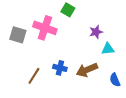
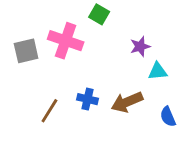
gray square: (18, 35) -> (26, 51), turned -30

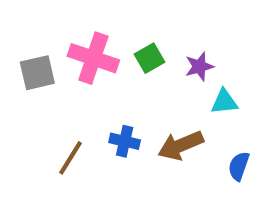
green square: (99, 14) -> (149, 58), moved, turned 30
blue semicircle: (168, 117) -> (239, 166), turned 42

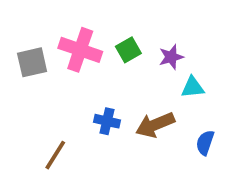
brown line: (71, 158) -> (55, 155), moved

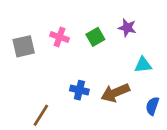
pink cross: (80, 50) -> (59, 37), size x0.6
purple star: (171, 57) -> (127, 28), moved, turned 30

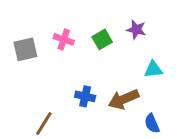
blue semicircle: (152, 106) -> (152, 123), moved, turned -42

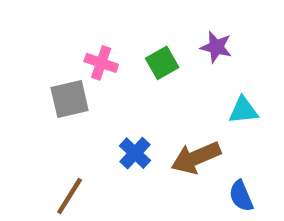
gray square: (25, 49) -> (70, 99), moved
blue cross: (85, 96) -> (135, 153), turned 30

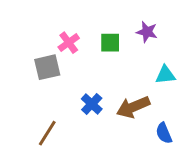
pink cross: (101, 63) -> (69, 43), turned 35
green square: (162, 63) -> (110, 43), turned 30

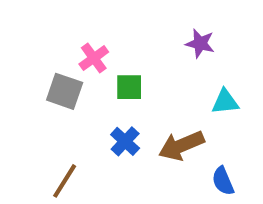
green square: (110, 43) -> (129, 87), moved
gray square: (47, 67) -> (65, 91), turned 32

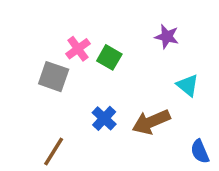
green square: (129, 87) -> (109, 57), moved, turned 30
cyan triangle: (225, 102) -> (188, 85), turned 45
blue semicircle: (223, 181) -> (200, 151), moved

